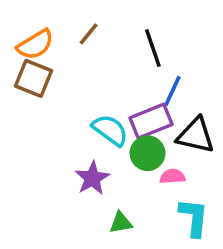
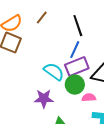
blue line: (172, 91) -> (75, 50), moved
purple star: (92, 178) -> (44, 99), turned 30

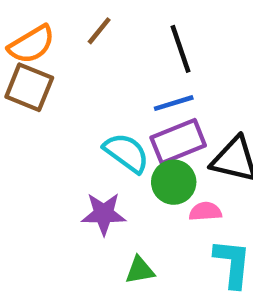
blue line: (75, 50) -> (174, 103), turned 48

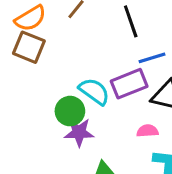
blue line: (174, 103) -> (152, 58), moved
green circle: (174, 182) -> (70, 111), moved

